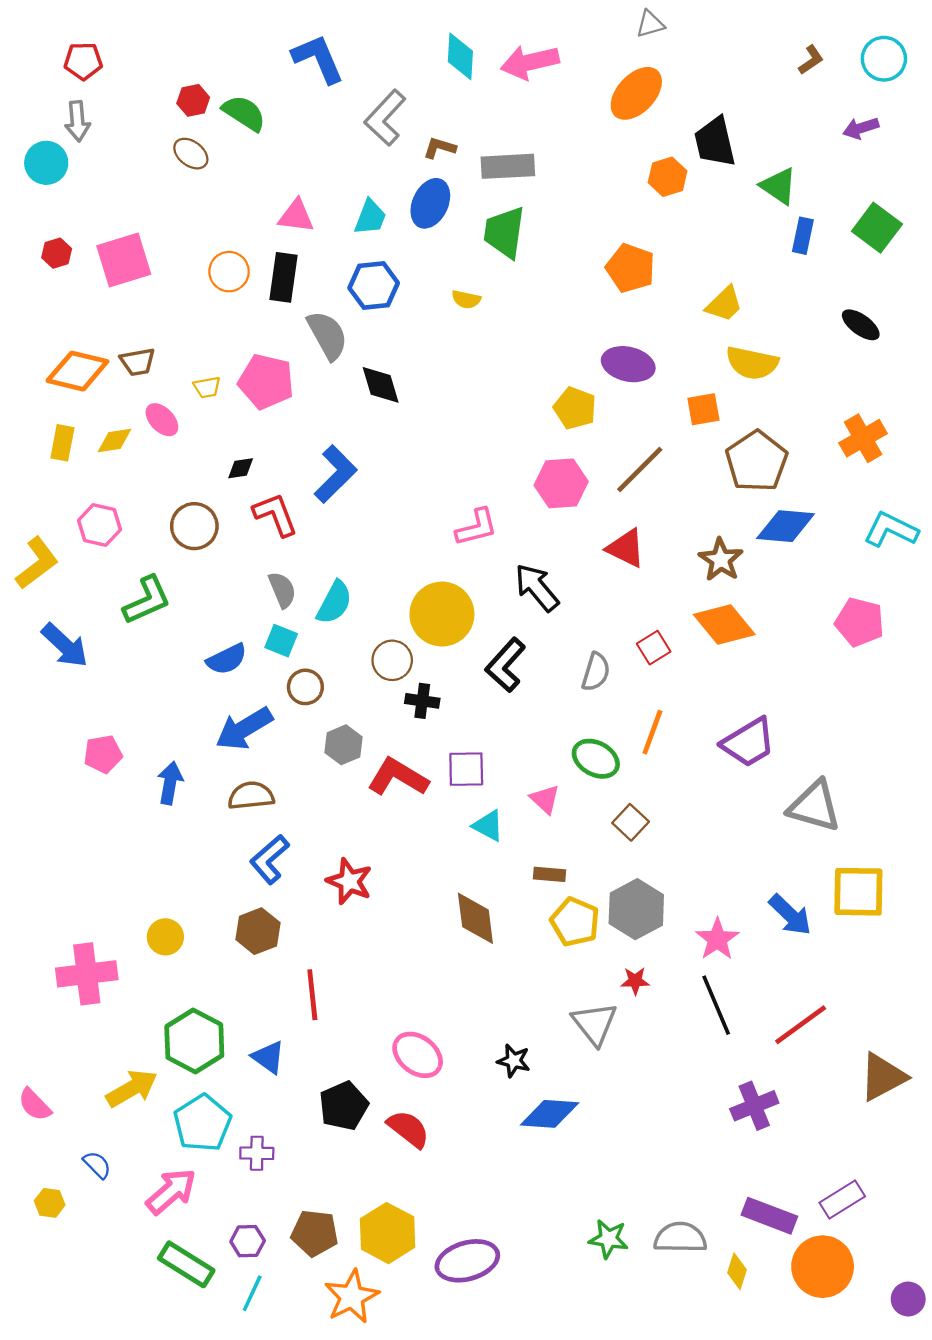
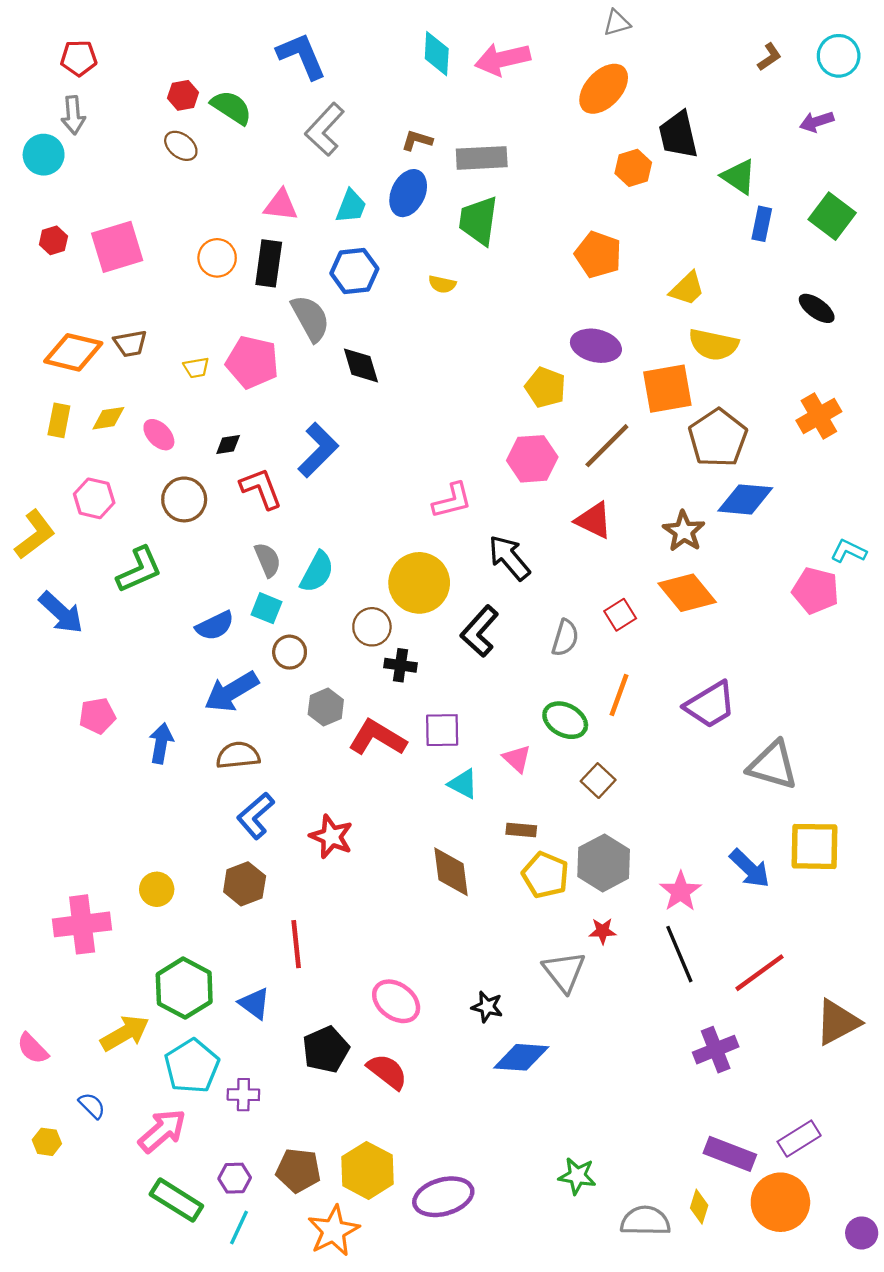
gray L-shape: (385, 118) -> (325, 129), moved
orange square: (703, 409) -> (667, 389), size x1.6
pink ellipse: (162, 420) -> (159, 435), moved
cyan L-shape: (891, 530) -> (848, 551), moved, size x0.7
gray semicircle: (680, 1238) -> (645, 1221), moved

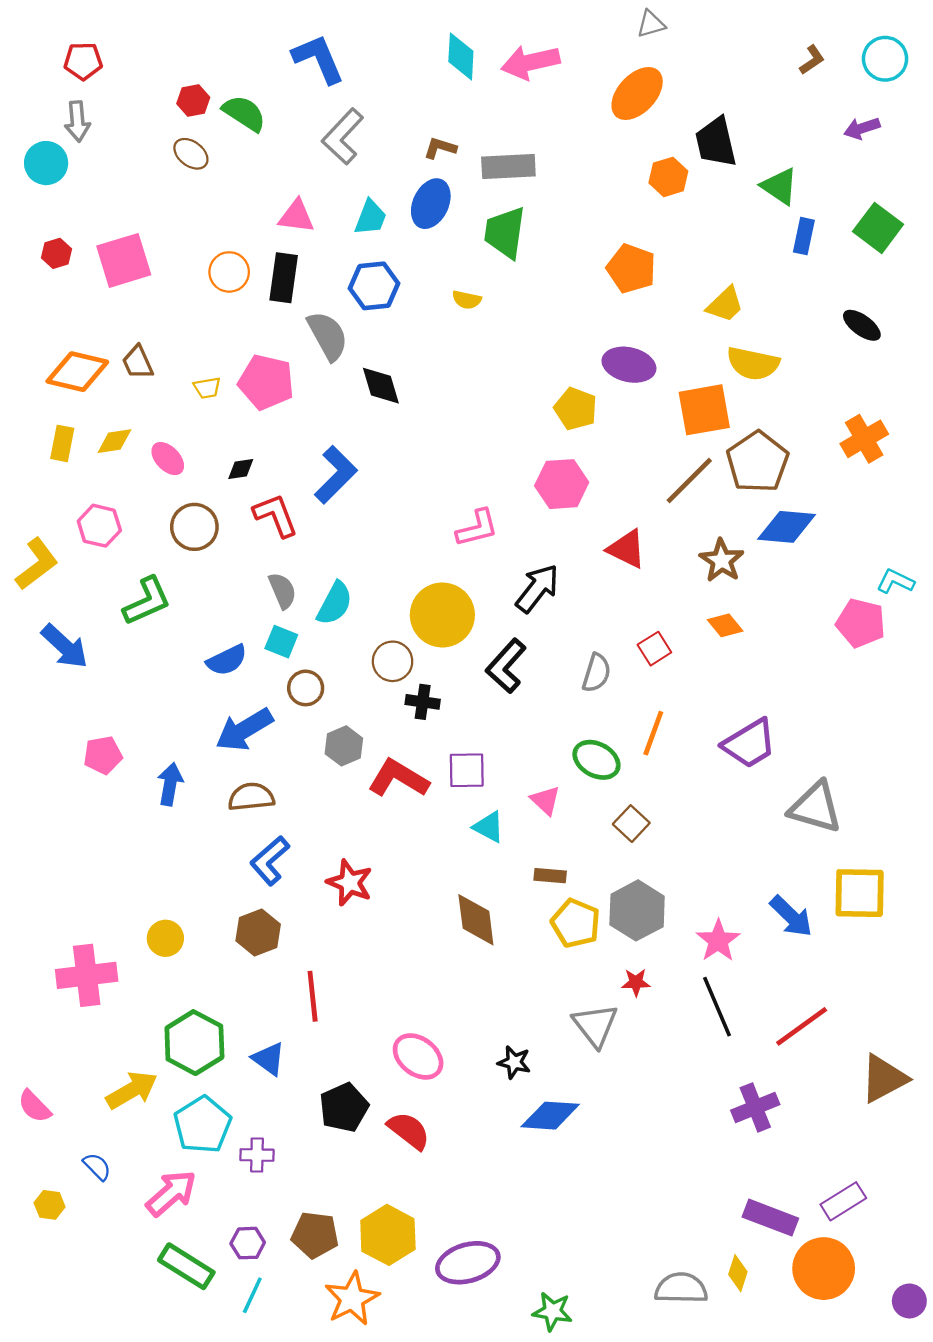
brown trapezoid: (130, 344) -> (138, 362), turned 76
brown line: (607, 446) -> (689, 481), moved
black arrow: (509, 558) -> (537, 588), turned 78
orange diamond: (687, 593) -> (725, 625), size x0.6
green star: (577, 1176) -> (552, 1311), moved

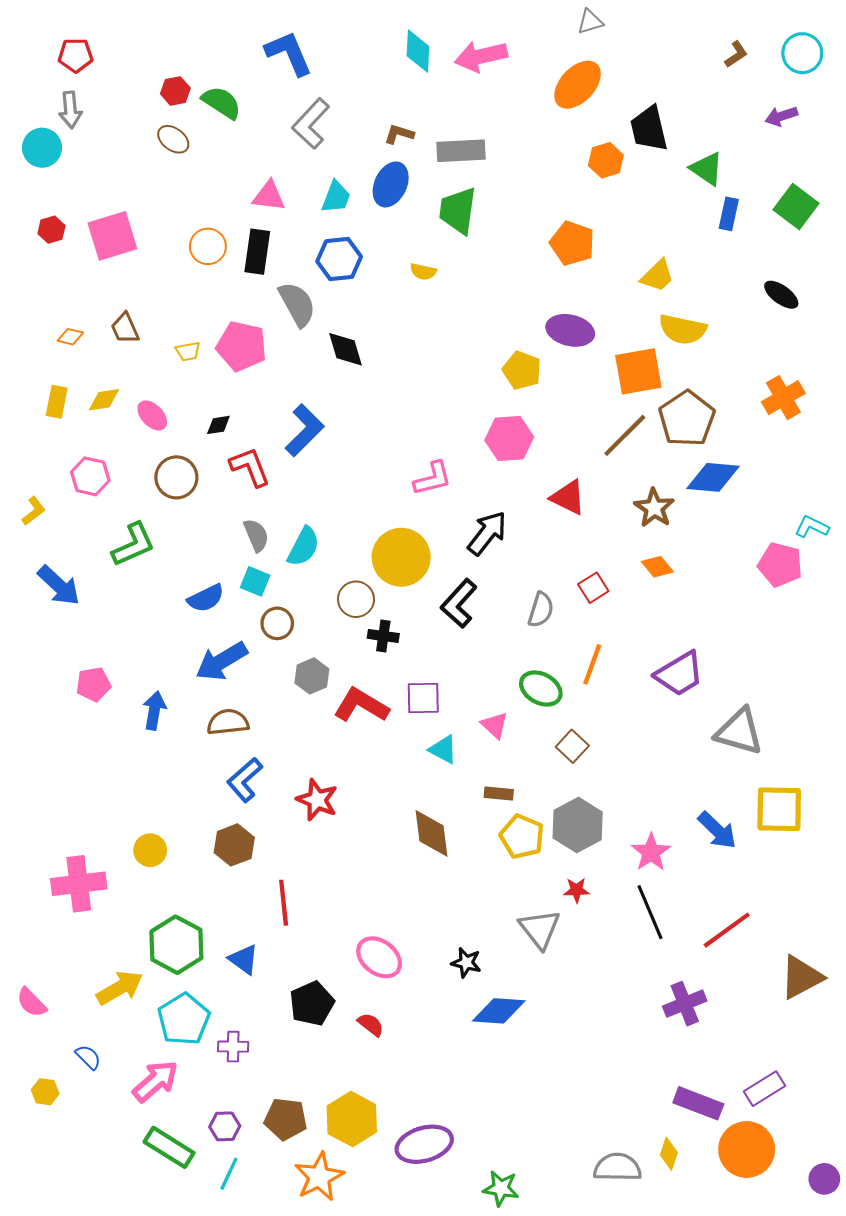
orange diamond: (77, 372) -> (70, 337), size x0.5
yellow L-shape: (37, 564) -> (34, 511), size x0.6
red semicircle: (409, 1131) -> (371, 1025), size x0.7

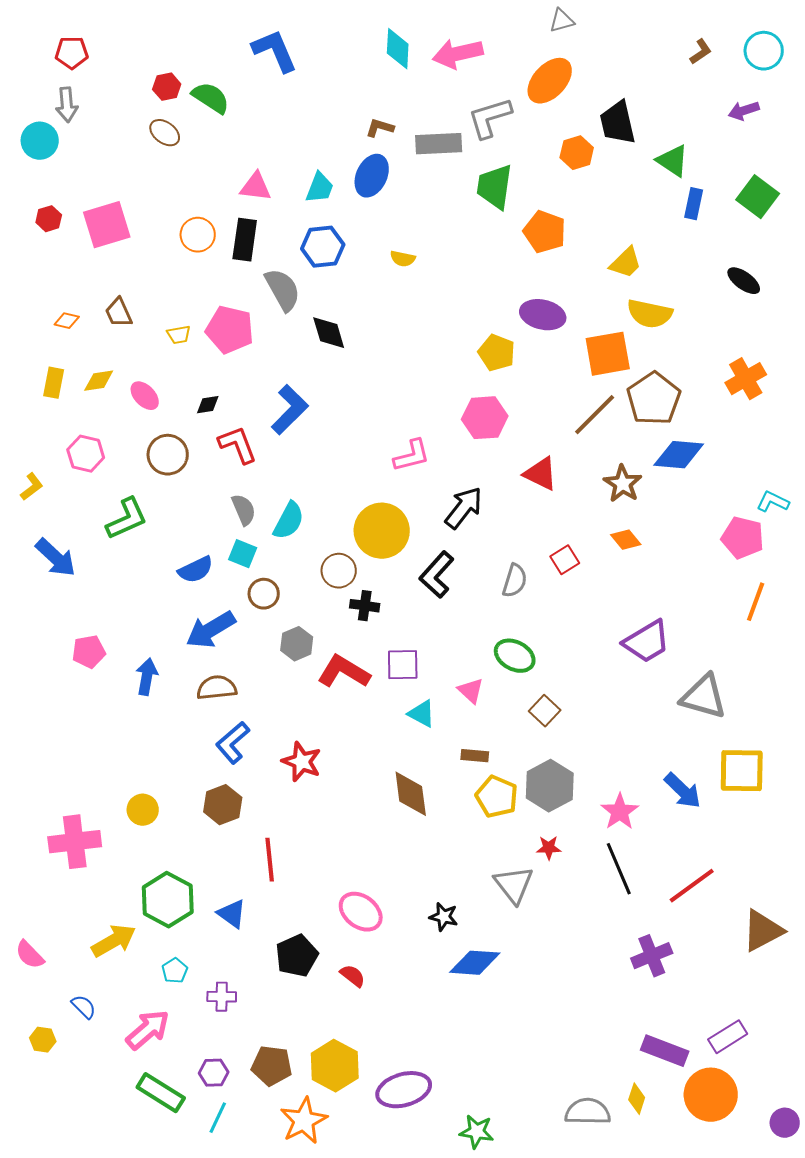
gray L-shape: (311, 124) -> (490, 118), moved, turned 30
green trapezoid: (458, 211) -> (495, 187), moved
orange line: (592, 664) -> (756, 602), moved
cyan pentagon: (184, 1019) -> (175, 971), size x0.5

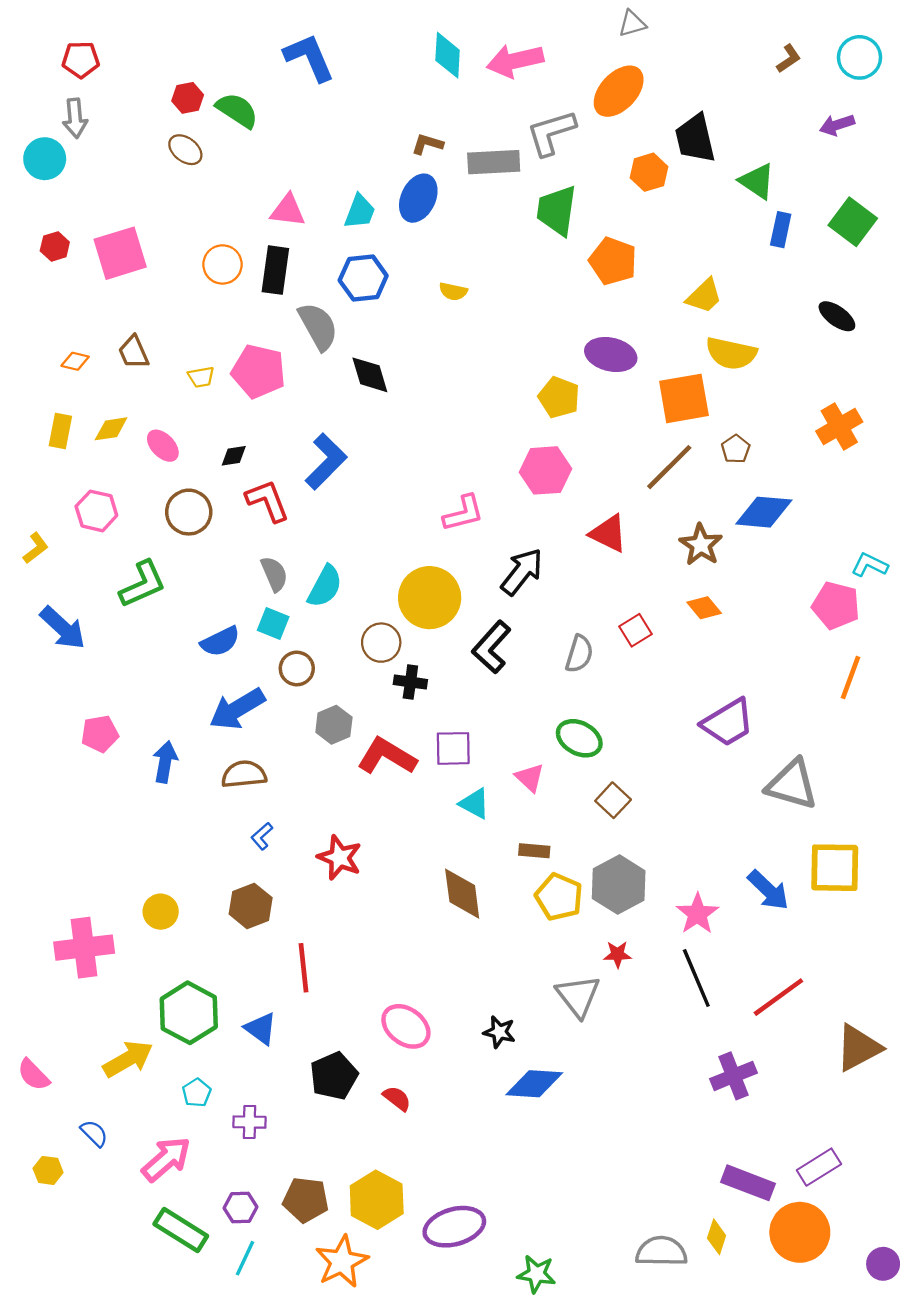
brown pentagon: (654, 399) -> (736, 449), size x0.5
blue L-shape: (233, 743) -> (262, 836), size x0.6

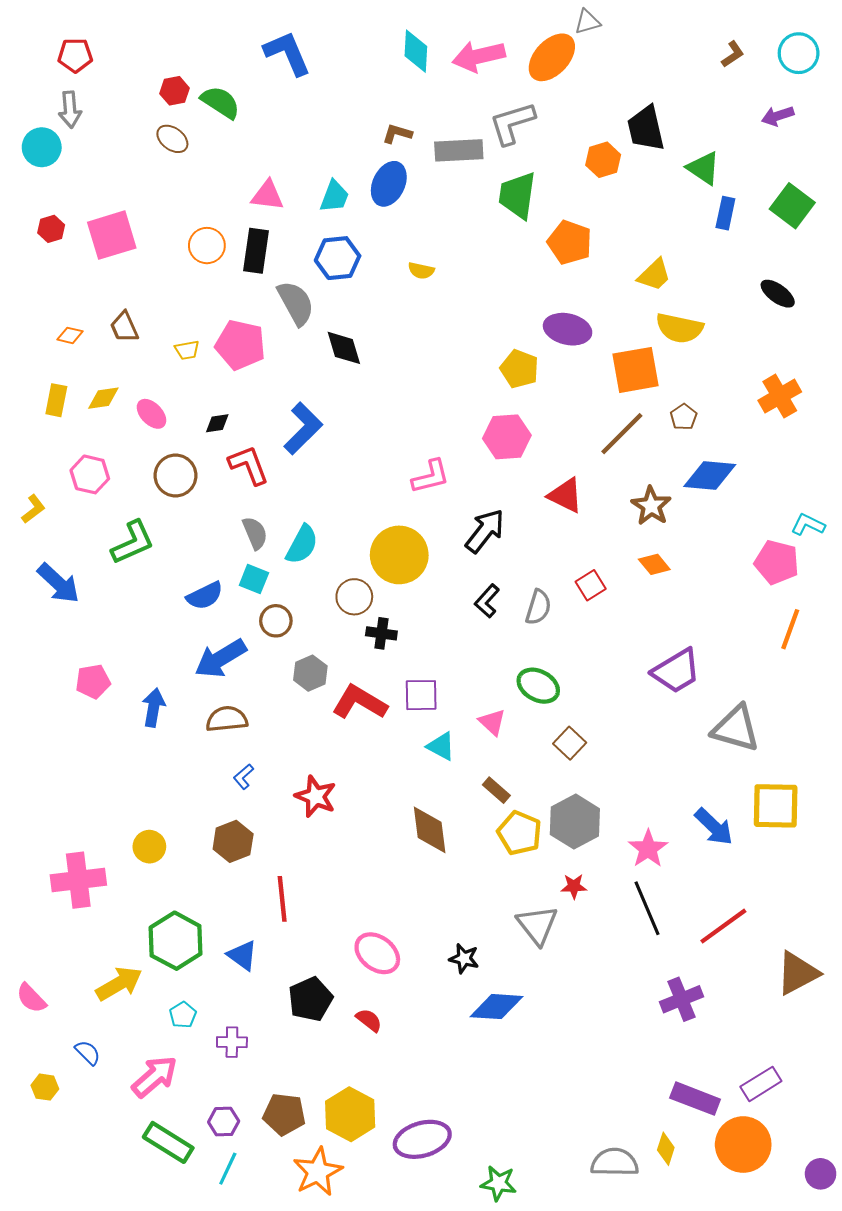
orange ellipse: (619, 91) -> (552, 57), moved
black L-shape: (491, 647) -> (487, 601), moved, size x0.7
brown rectangle: (534, 851) -> (496, 790), turned 36

